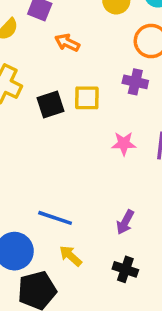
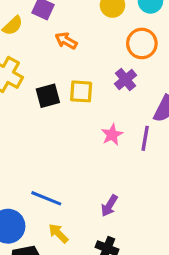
purple cross: (135, 82) -> (126, 80), turned 35
pink star: (124, 144) -> (112, 135), turned -30

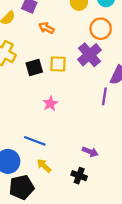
purple cross: (126, 80) -> (89, 55), size x1.5
pink star: (112, 135) -> (50, 104), moved
purple arrow: (109, 206) -> (90, 152), moved, turned -98

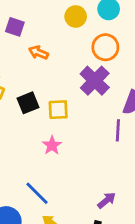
yellow square: (58, 64) -> (58, 110), moved
blue line: (35, 141) -> (37, 193), turned 30
purple arrow: (90, 152) -> (107, 200), turned -56

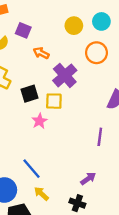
purple cross: (95, 81) -> (65, 75), moved
purple line: (118, 130) -> (100, 137), moved
pink star: (52, 145) -> (39, 121), moved

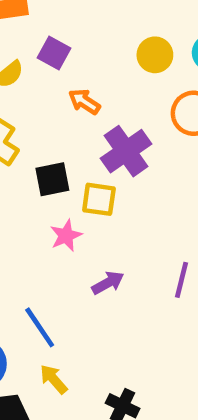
purple arrow: (88, 179) -> (108, 283), moved

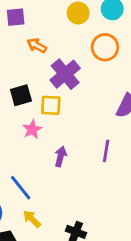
purple square: (54, 53) -> (16, 17), turned -30
purple arrow: (108, 283) -> (61, 156), turned -42

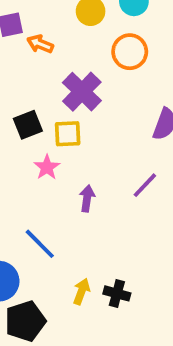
orange arrow: (37, 46) -> (40, 44), moved
purple line: (106, 151) -> (145, 185), turned 40
yellow arrow: (32, 219) -> (82, 291), moved, turned 72

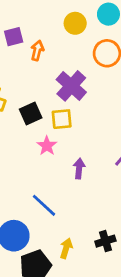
orange arrow: (40, 44) -> (37, 50), turned 84
yellow arrow: (82, 291) -> (66, 248), moved
black cross: (117, 293) -> (105, 241), turned -30

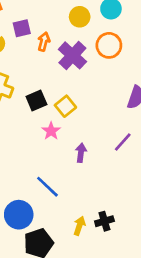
purple cross: (71, 86) -> (72, 55), moved
yellow square: (62, 119) -> (65, 106), turned -35
yellow arrow: (66, 248) -> (79, 226), moved

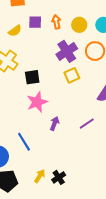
orange arrow: (44, 42) -> (56, 22), moved, turned -40
yellow square: (65, 106) -> (72, 75), moved
pink star: (51, 131) -> (37, 102), size x1.5
black cross: (104, 221) -> (59, 177), turned -32

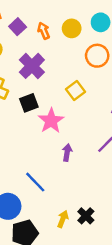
purple square: (35, 22) -> (18, 27), moved, turned -32
purple cross: (67, 51) -> (32, 66), moved
pink star: (37, 102) -> (51, 121), moved

